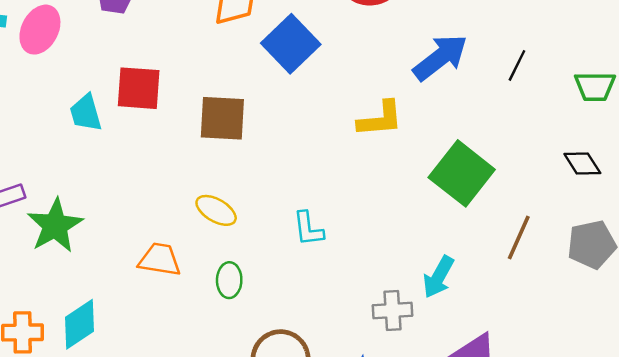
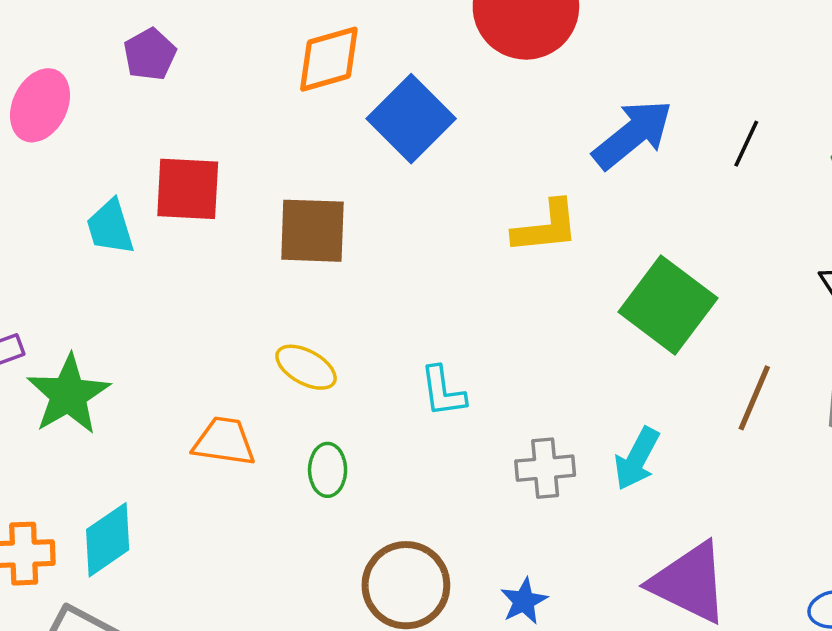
gray cross: (392, 311) -> (545, 468), moved

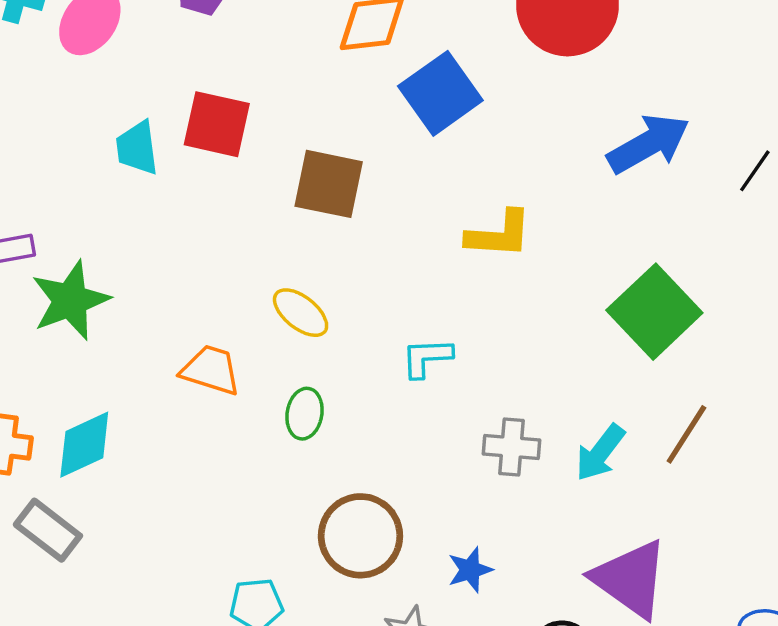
yellow L-shape: (546, 227) -> (499, 234), moved
cyan L-shape: (443, 391) -> (427, 358), turned 86
brown line: (754, 398) -> (686, 434), moved

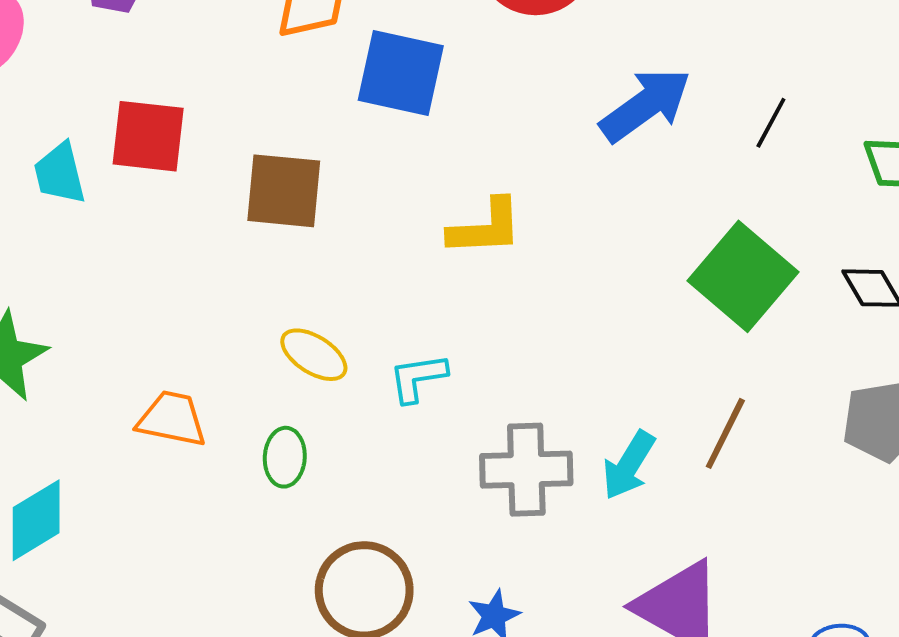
blue square: (440, 93) -> (401, 73), turned -36
green square: (654, 312) -> (743, 276), moved
yellow ellipse: (301, 313) -> (314, 355), moved
gray cross: (512, 447) -> (526, 470), size x1.4

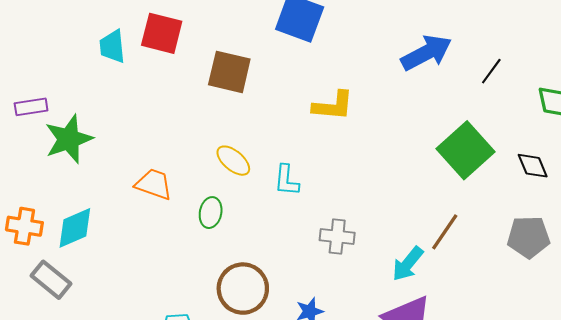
cyan L-shape: (418, 378) -> (287, 180), turned -84
cyan arrow: (629, 465) -> (408, 264), moved
gray cross: (526, 470) -> (337, 237), size x0.7

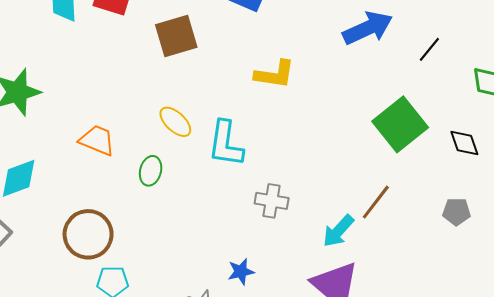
brown square: (229, 72) -> (176, 36), turned -33
cyan L-shape: (287, 180) -> (226, 144), size x1.5
gray pentagon: (529, 237) -> (456, 212), size x0.7
brown circle: (243, 289) -> (88, 234), moved

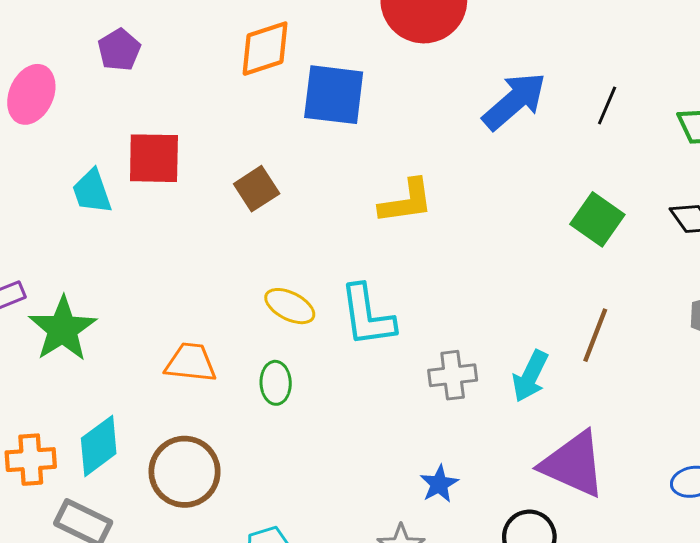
brown square: (176, 36) -> (257, 189), size x0.7
green square: (400, 124) -> (597, 219), size x0.7
cyan arrow: (338, 231) -> (530, 376), moved
brown circle: (88, 234) -> (185, 472), moved

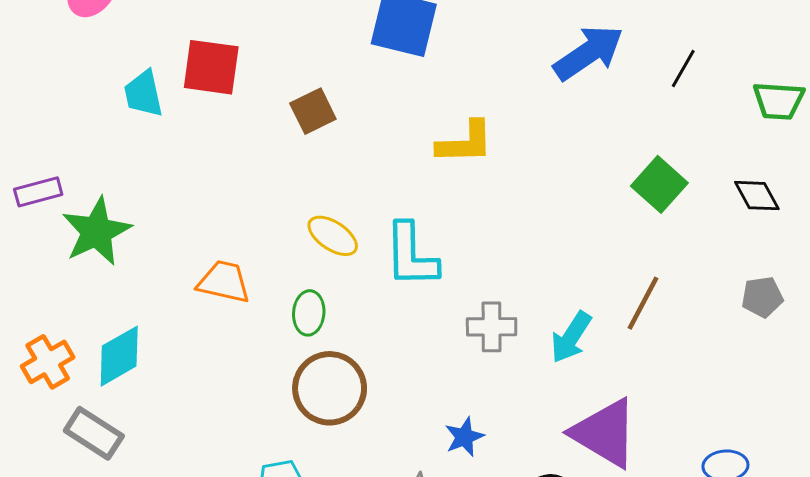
orange cross: (31, 460) -> (48, 362), turned -33
brown circle: (185, 472) -> (330, 388), moved

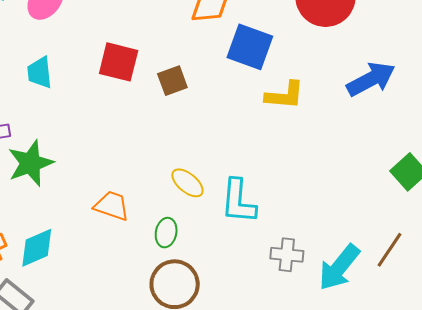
cyan trapezoid: (143, 94) -> (40, 73), moved
brown square: (313, 111) -> (172, 81), moved
yellow L-shape: (465, 143) -> (285, 95), moved
cyan arrow: (571, 337) -> (339, 267), size x1.4

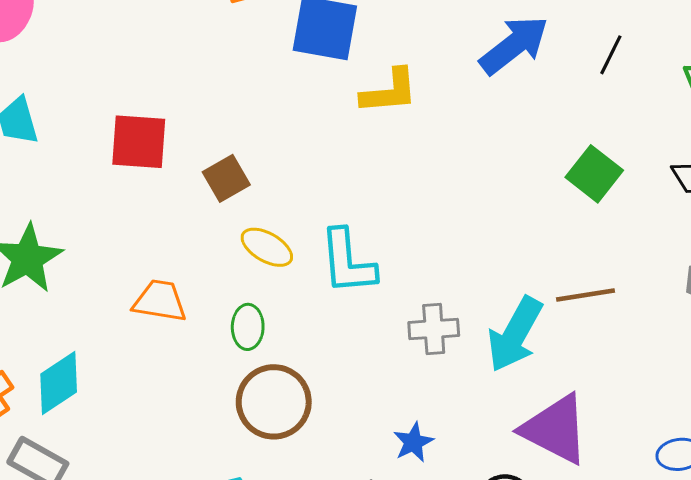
red square: (119, 62) -> (139, 142), moved
brown square: (172, 81) -> (226, 178), moved
brown line: (389, 250) -> (585, 295), turned 57

